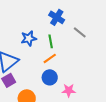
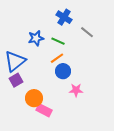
green line: (51, 41) -> (58, 41), turned -56
blue circle: (50, 77) -> (63, 71), moved

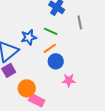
gray line: (87, 32) -> (80, 22), turned 40
blue star: (36, 38) -> (29, 37), moved

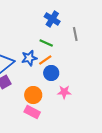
blue star: (29, 37) -> (29, 58), moved
orange circle: (27, 88) -> (33, 95), moved

